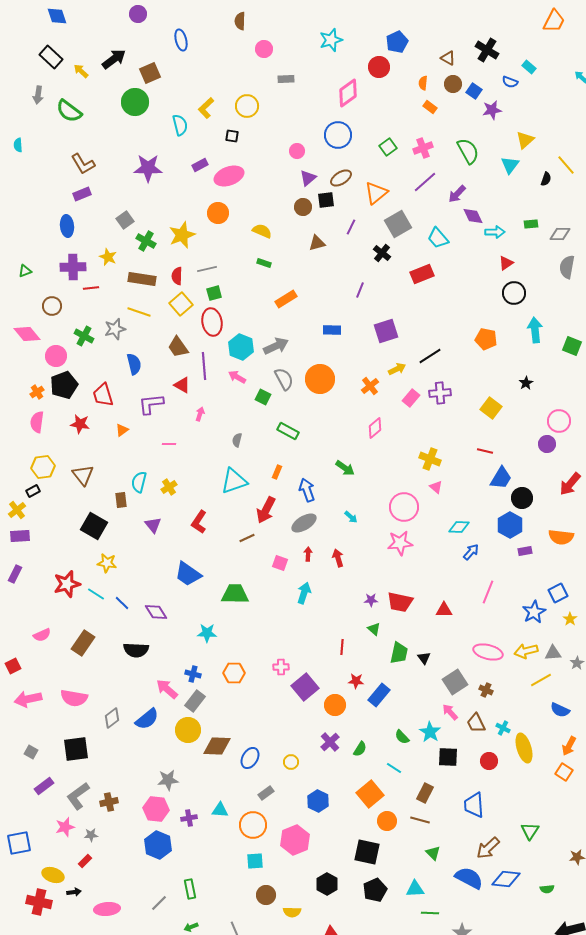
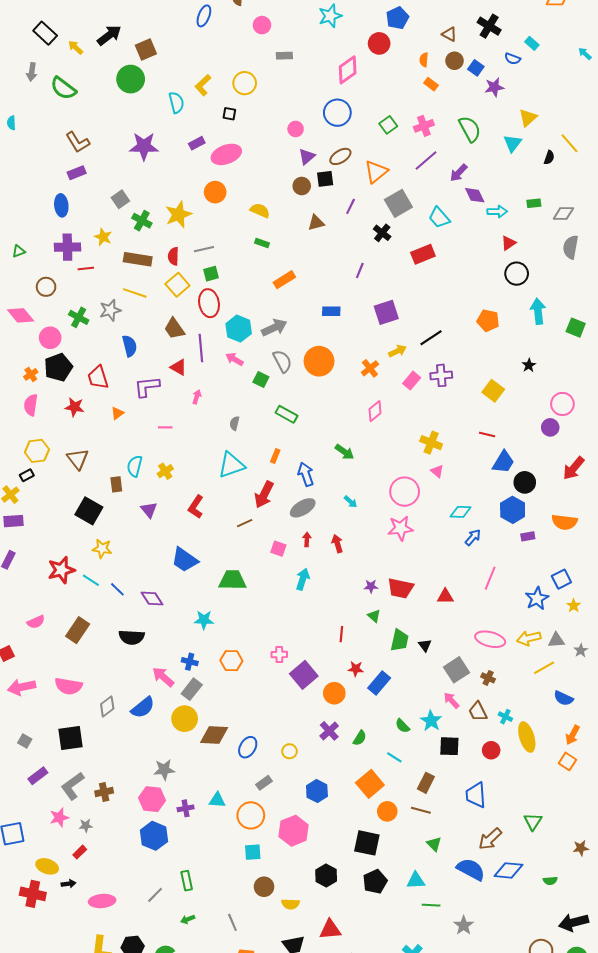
blue ellipse: (181, 40) -> (204, 16), moved, turned 35

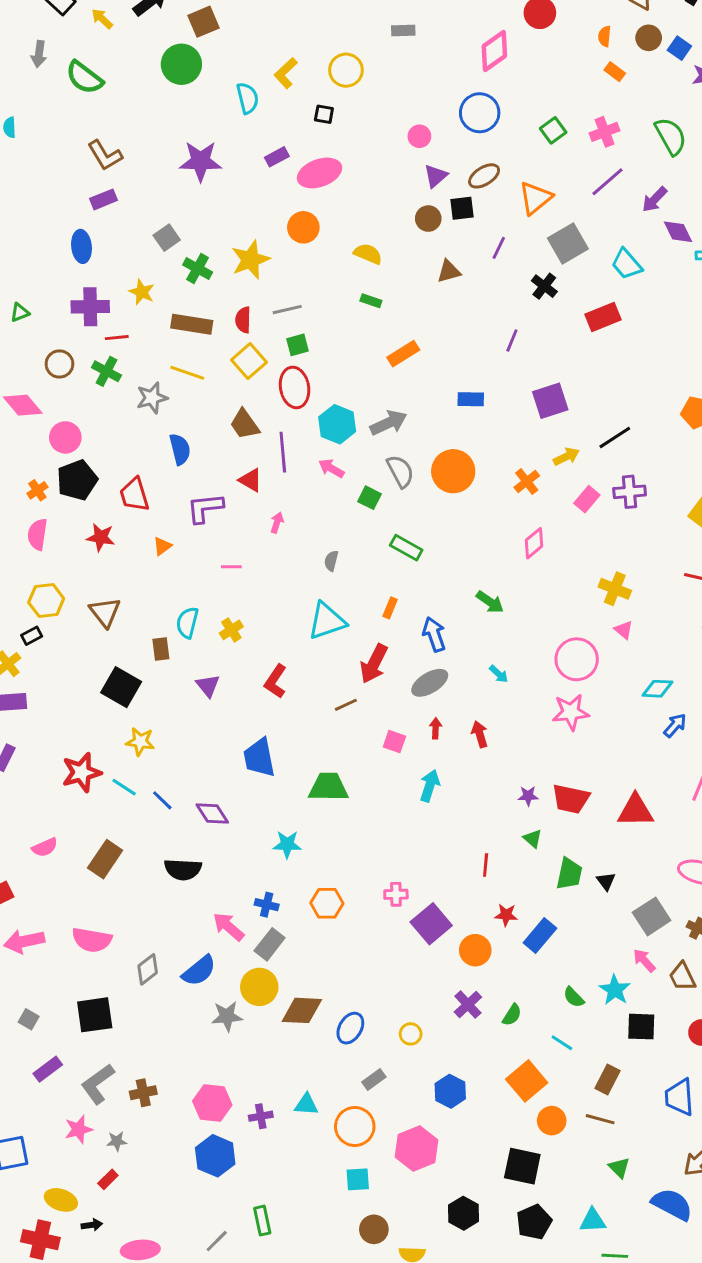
green cross: (79, 317) -> (106, 371), moved
blue trapezoid: (185, 560) -> (259, 758), turned 44
red triangle: (445, 596) -> (635, 811), size x1.5
gray star: (164, 770) -> (227, 1016), moved

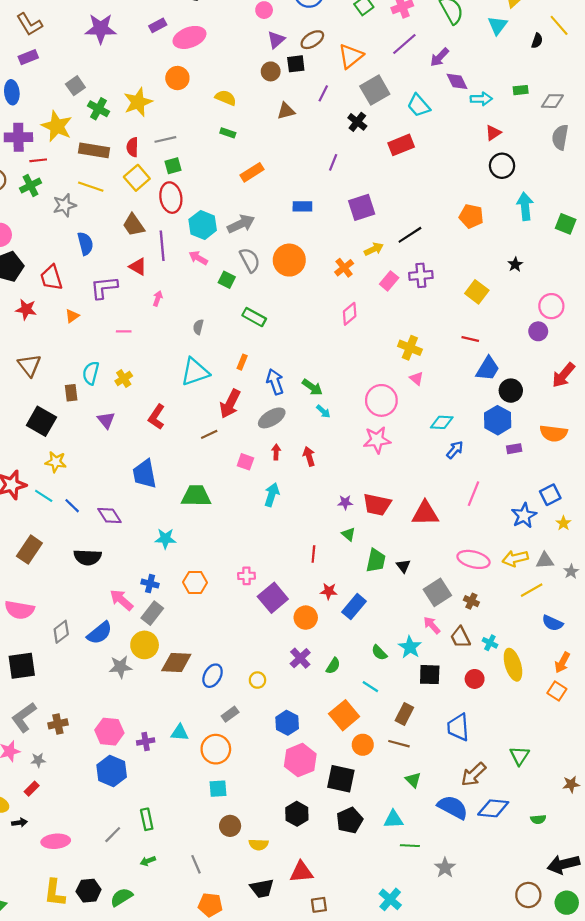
yellow star: (142, 292) -> (57, 126), size x1.6
green cross: (106, 371) -> (30, 185), turned 35
green arrow: (490, 602) -> (312, 387), moved
pink hexagon: (416, 1149) -> (300, 760), moved

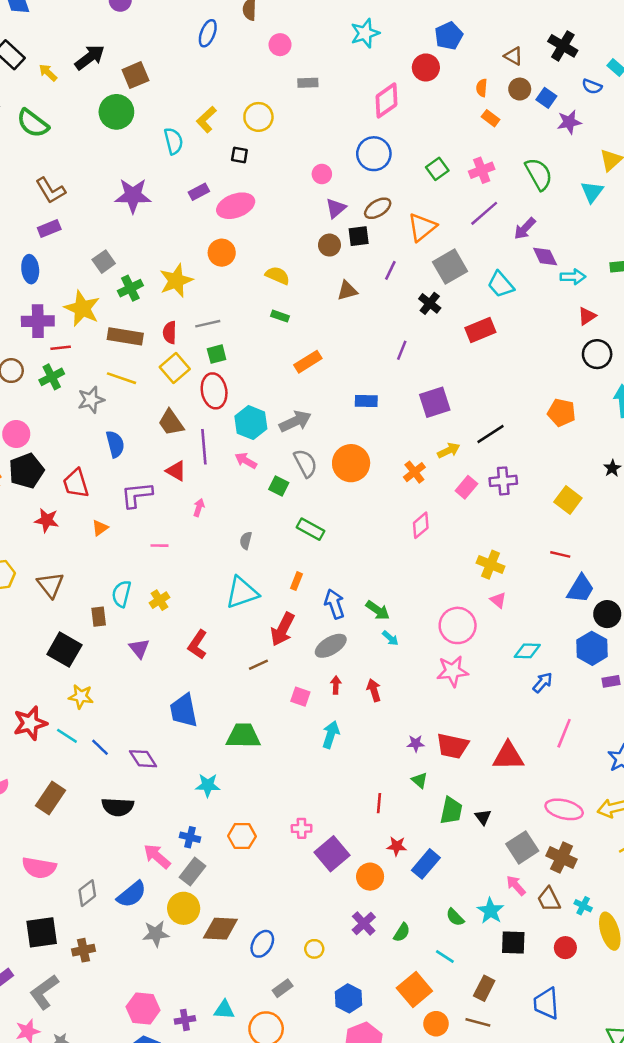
green cross: (98, 109) -> (130, 288), turned 35
brown cross: (471, 601) -> (562, 858), size x1.6
brown cross: (58, 724) -> (83, 950), moved

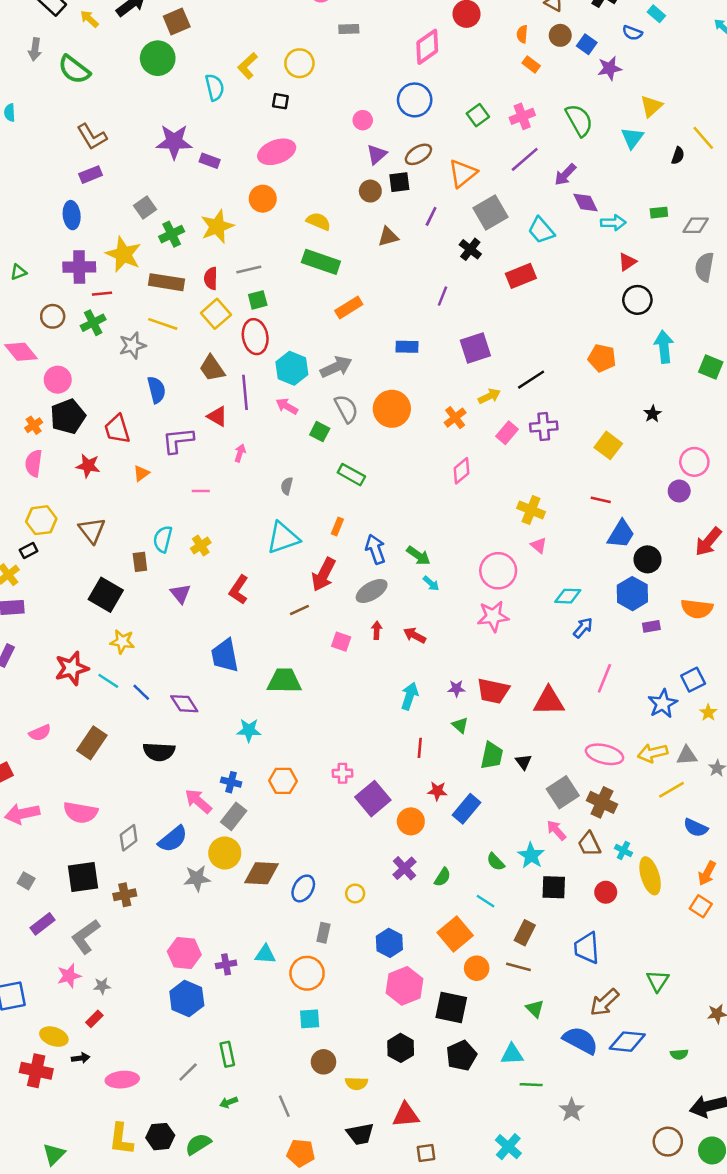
purple rectangle: (199, 192) -> (210, 161), moved, turned 48
green rectangle: (280, 316) -> (321, 262), size x2.0
red arrow: (374, 690) -> (415, 635), turned -45
cyan arrow: (331, 735) -> (410, 696), moved
gray rectangle: (283, 988) -> (323, 933), turned -42

